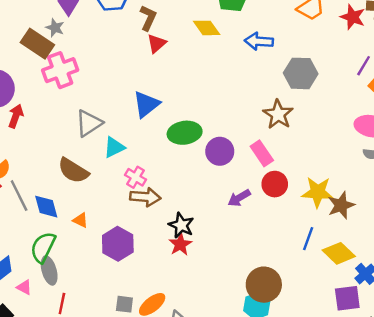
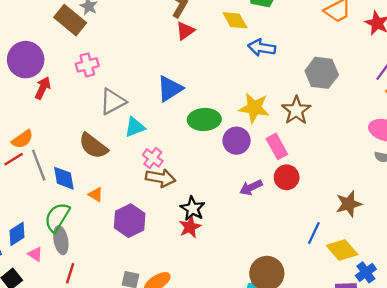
blue arrow: (259, 41) -> (262, 48), moved
pink cross: (60, 70) -> (87, 65), moved, size x0.7
yellow star: (318, 192) -> (254, 108), moved

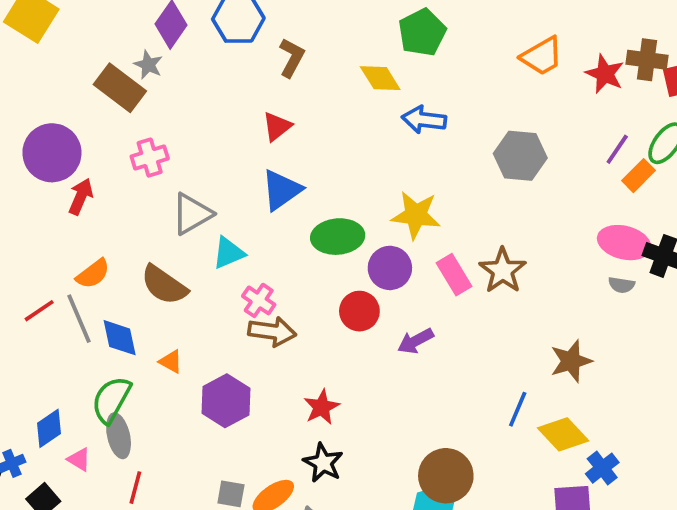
red triangle: (185, 31) -> (277, 126), moved
brown star: (296, 110) -> (503, 271), moved
orange semicircle: (22, 139) -> (93, 274), moved
red circle: (287, 177) -> (359, 311), moved
black star: (193, 208) -> (323, 463), moved

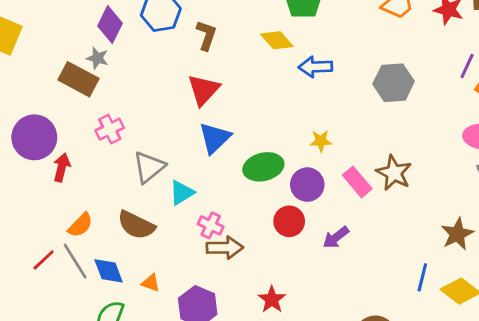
red triangle: (277, 126) -> (204, 90), size x1.4
yellow star: (416, 215) -> (321, 141), size x0.6

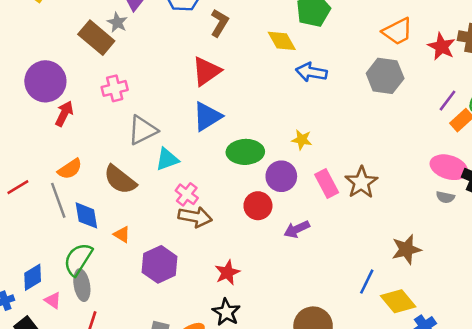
gray hexagon: (394, 83) -> (385, 76), moved
red line: (44, 260) -> (18, 187), moved

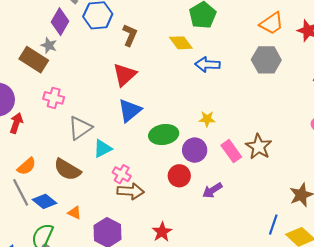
pink cross: (115, 88) -> (54, 98), turned 36
blue diamond: (86, 215) -> (44, 201), turned -35

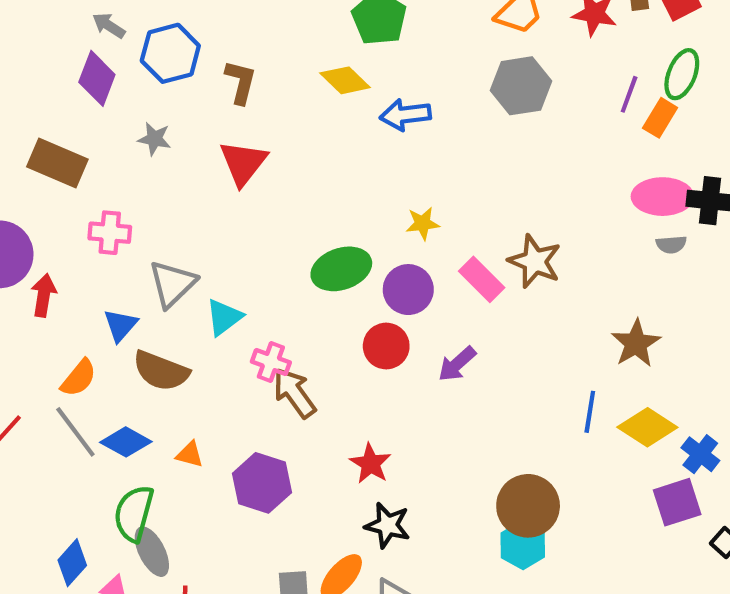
gray star: (49, 45) -> (154, 139), moved
blue triangle: (130, 111) -> (120, 325), moved, size x0.7
brown arrow: (131, 191) -> (294, 393), turned -120

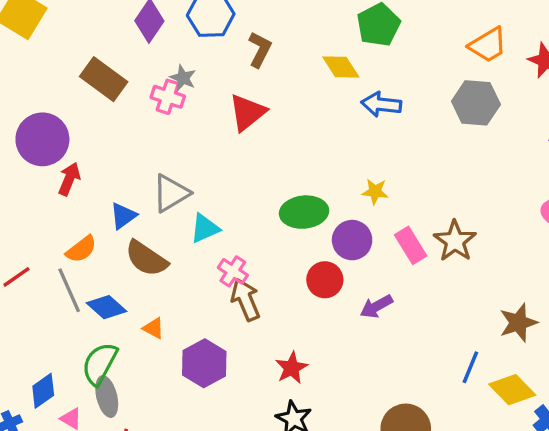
pink cross: (110, 233) -> (168, 97), moved

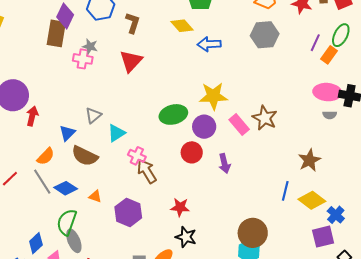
brown rectangle: (104, 79) -> (56, 33), moved, turned 72
yellow star: (375, 192) -> (213, 96), size x1.8
gray triangle: (171, 193) -> (93, 115), size x0.7
purple arrow: (376, 306) -> (224, 163), turned -66
red star: (292, 368) -> (180, 207), turned -30

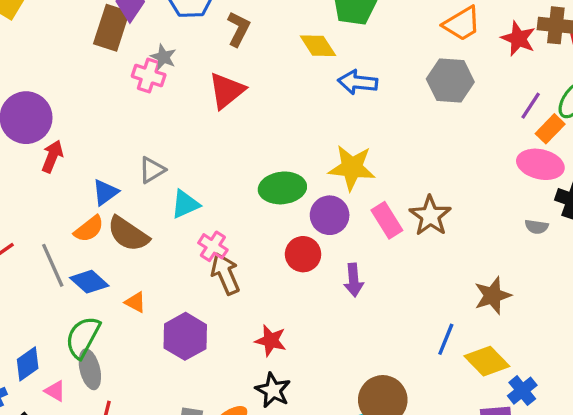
pink ellipse: (327, 92) -> (540, 164), moved
orange semicircle: (46, 156) -> (89, 229), moved

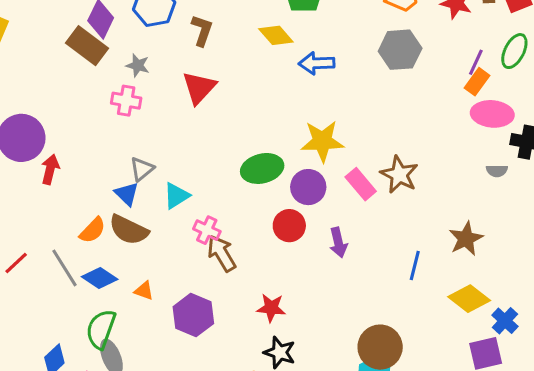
brown rectangle: (111, 28) -> (87, 46), turned -63
pink cross: (149, 76) -> (126, 101), moved
orange rectangle: (550, 129) -> (477, 82), moved
blue triangle: (105, 192) -> (127, 194), moved, turned -32
blue line: (446, 339) -> (415, 265), moved

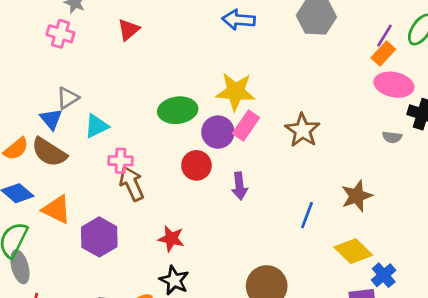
red triangle: (199, 88) -> (129, 30), size x0.7
pink rectangle: (361, 184) -> (246, 125), moved, turned 68
pink cross: (207, 230) -> (121, 161), turned -30
orange triangle: (144, 291) -> (57, 209), size x1.6

